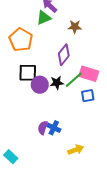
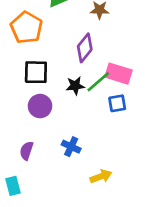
purple circle: (40, 85) -> (40, 106), moved
purple semicircle: (43, 128) -> (26, 151), moved
cyan rectangle: (11, 157) -> (13, 186), turned 32

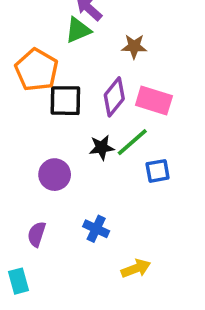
black square: (36, 72) -> (65, 101), moved
pink rectangle: (118, 74) -> (154, 101), moved

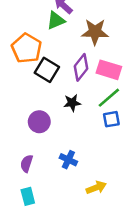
brown star: (134, 46) -> (95, 32), size x1.5
black square: (65, 101) -> (47, 70), turned 30
green line: (132, 142) -> (109, 98), moved
cyan rectangle: (18, 281) -> (28, 196), moved

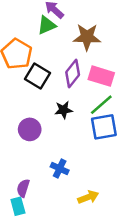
blue square: (111, 119) -> (104, 127), size x1.5
purple semicircle: (27, 164) -> (23, 188), moved

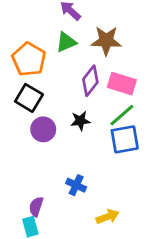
green triangle: (47, 25) -> (66, 42), moved
black square: (37, 76) -> (29, 98), moved
purple circle: (30, 129) -> (43, 129), moved

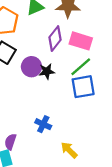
purple circle: (43, 129) -> (32, 67), moved
yellow arrow: (108, 217) -> (69, 150), turned -114

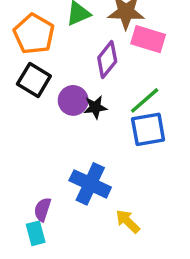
pink rectangle: (81, 41) -> (148, 39), moved
blue cross: (43, 124) -> (90, 184), size x1.6

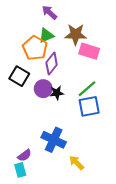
orange pentagon: (34, 34) -> (35, 48), moved
purple diamond: (107, 60) -> (52, 64), moved
purple semicircle: (42, 209) -> (24, 155), turned -144

